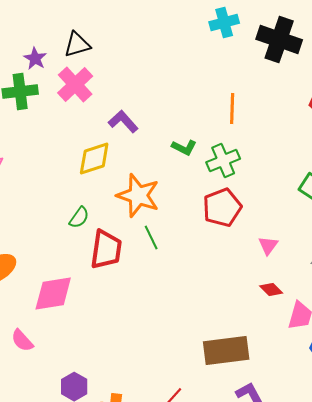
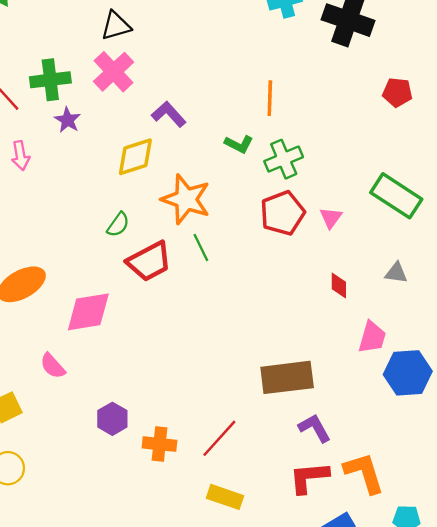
purple star: (35, 58) -> (68, 120), moved
orange line: (232, 108) -> (270, 98), moved
pink triangle: (268, 246) -> (331, 218), moved
red trapezoid: (106, 250) -> (149, 261), turned 54
red diamond: (271, 290) -> (339, 285), moved, turned 45

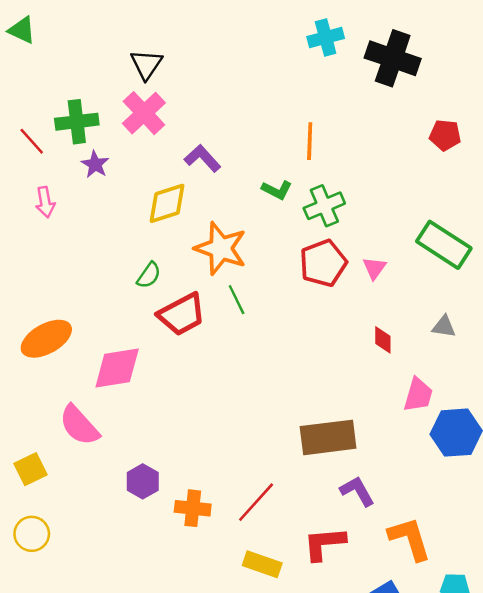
black triangle: (116, 26) -> (146, 64), turned -40
pink semicircle: (53, 366) -> (79, 425), size x1.5
red L-shape: (309, 477) -> (324, 544), moved

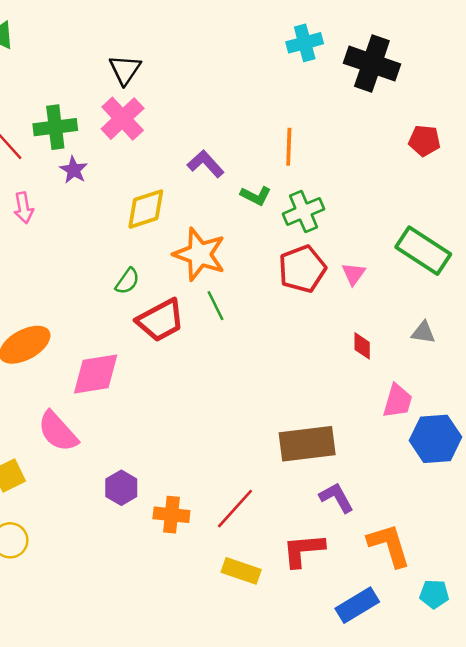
purple L-shape: (202, 158) -> (206, 164), moved

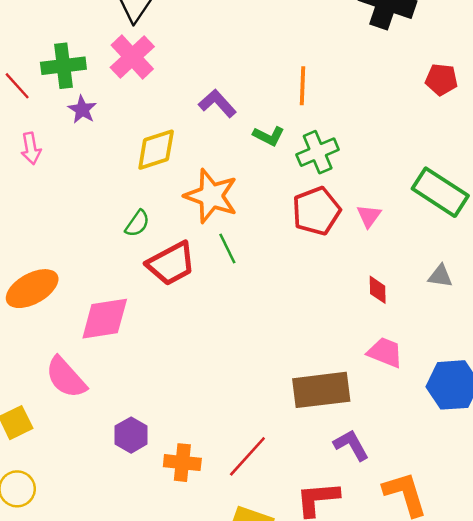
pink trapezoid: (398, 401) -> (385, 352), moved, turned -84

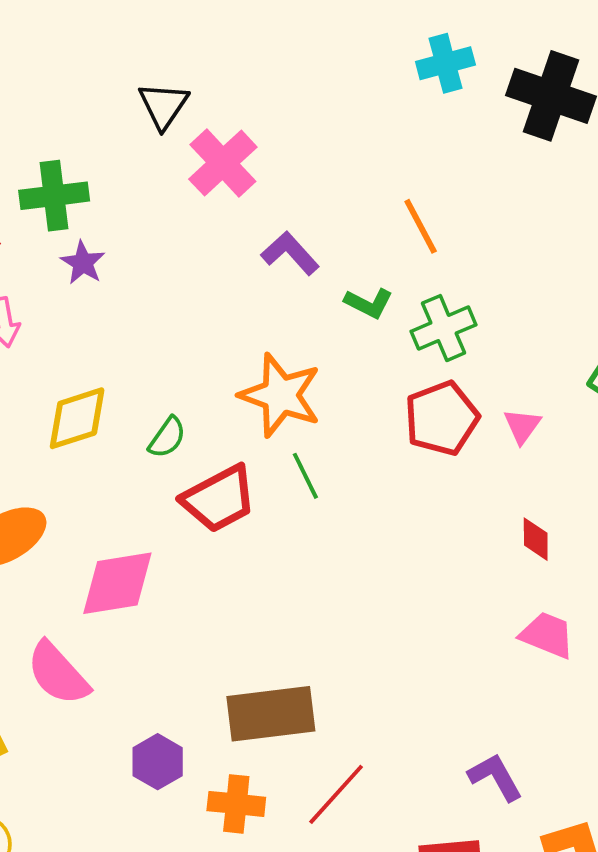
pink cross: (132, 57) -> (223, 163), moved
orange line: (303, 86) -> (421, 226), turned -30
yellow diamond: (156, 150) -> (77, 418), moved
brown rectangle: (321, 390) -> (271, 714), moved

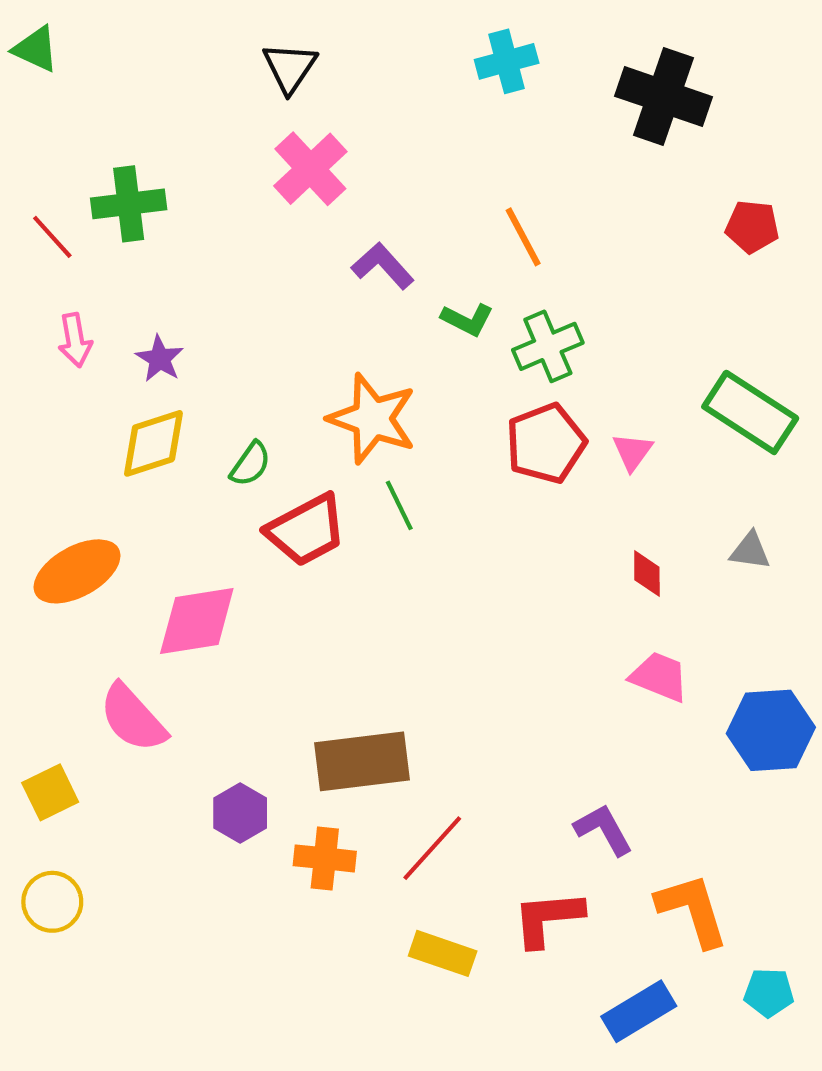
cyan cross: (445, 63) -> (507, 61), moved
black triangle: (163, 105) -> (290, 68), moved
purple star: (83, 263) -> (160, 359), moved

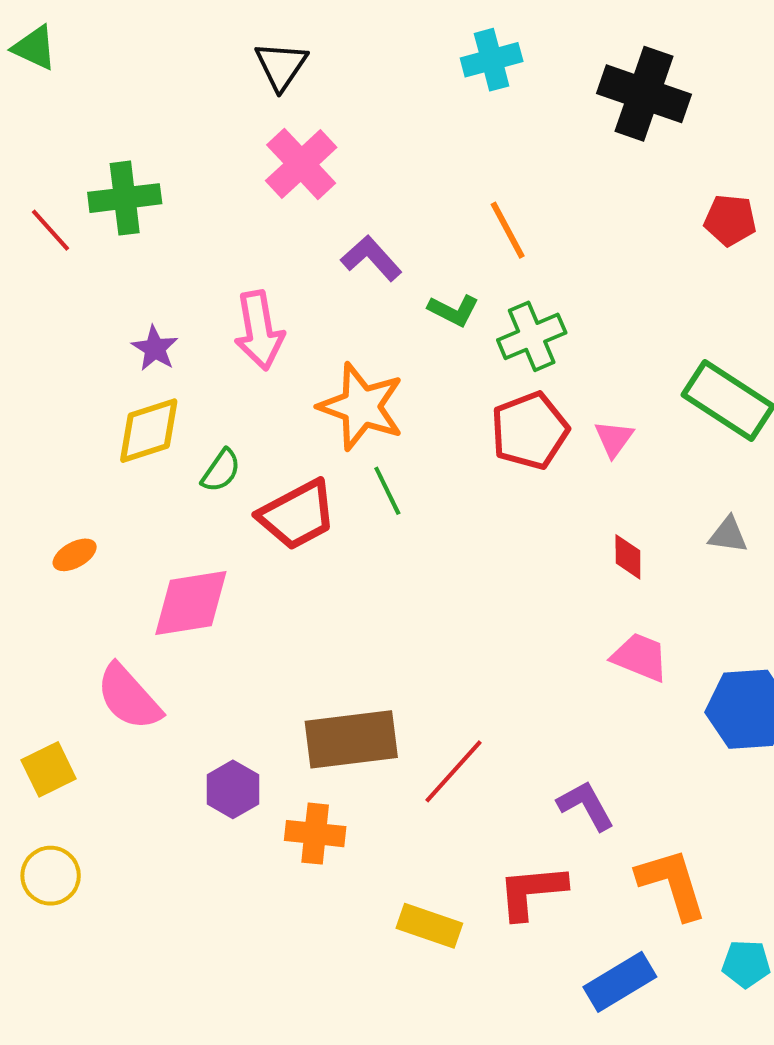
pink arrow: (75, 340) -> (259, 330), moved, size x1.5
green semicircle: (250, 464) -> (221, 471), moved
orange ellipse: (77, 571) -> (75, 555), size x0.5
red line: (432, 848) -> (453, 771), moved

